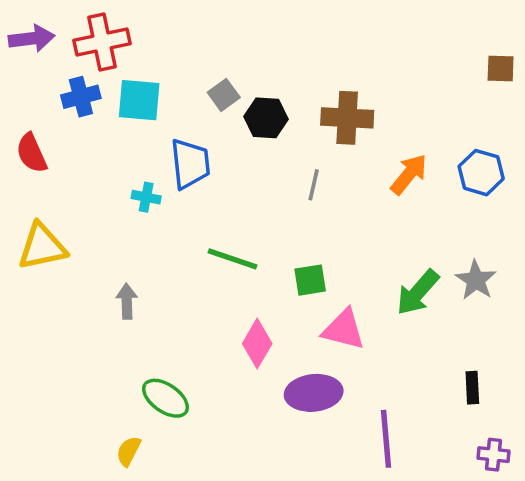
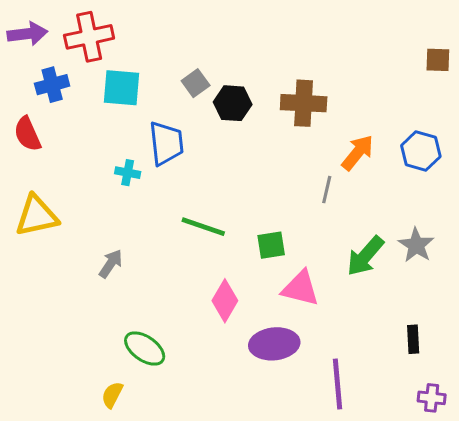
blue cross: (81, 97) -> (52, 85), moved
gray line: (314, 185) -> (327, 190), moved
gray arrow: (127, 301) -> (111, 264), turned 36

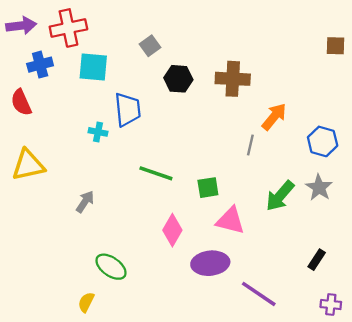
gray square: (196, 83) -> (150, 46), moved
blue hexagon: (421, 151) -> (323, 141), moved
black rectangle: (413, 339) -> (317, 260), turned 36
purple line: (338, 384) -> (259, 294), turned -51

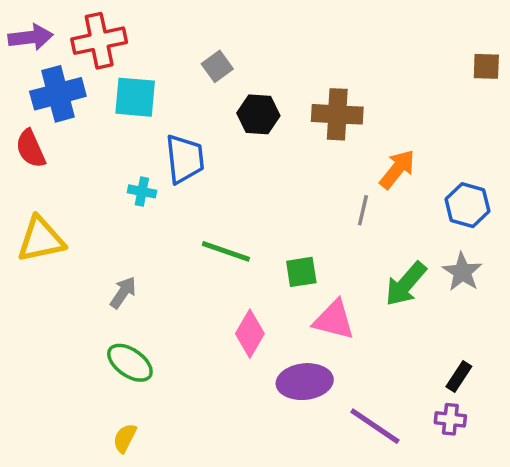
blue cross: (40, 65) -> (58, 94), size x1.4
green ellipse: (111, 267) -> (130, 363), moved
purple cross: (331, 305) -> (450, 419), moved

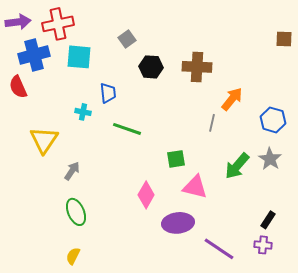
blue trapezoid: (185, 159) -> (108, 93), size x0.7
yellow triangle: (41, 239) -> (44, 140), moved, turned -44
green line: (226, 251) -> (127, 129), moved
green ellipse: (130, 363) -> (76, 212), turned 32

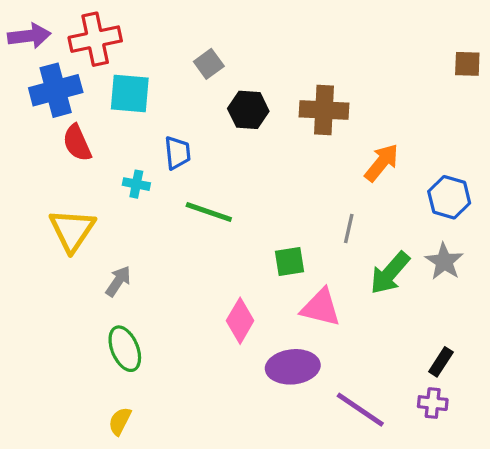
red semicircle: (18, 87) -> (77, 143), moved
gray line: (212, 123) -> (349, 229), moved

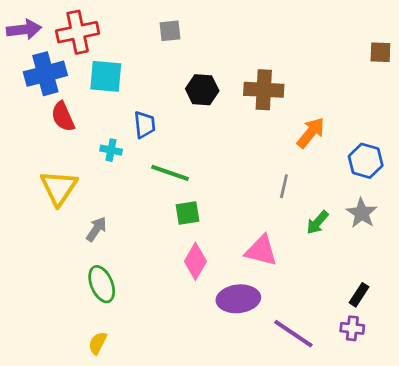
gray square: (209, 64) -> (170, 31), moved, turned 30
green square: (289, 261) -> (187, 213), moved
green arrow: (390, 273) -> (317, 222), size x0.7

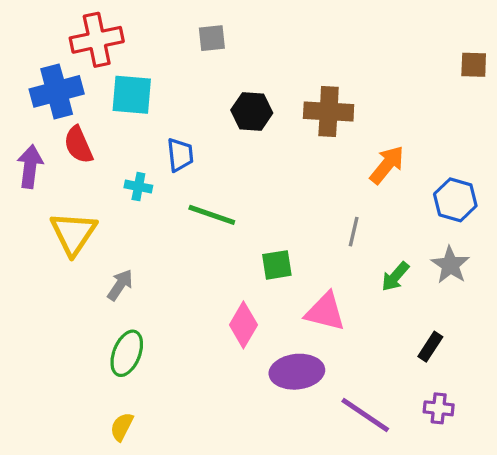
purple arrow: (24, 29) -> (30, 167), moved, turned -76
green square: (187, 213) -> (277, 265), moved
green ellipse: (102, 284) -> (127, 353), turned 45
black rectangle: (359, 295) -> (430, 347), moved

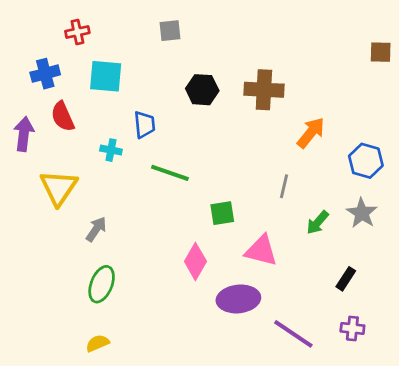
red cross: (97, 40) -> (77, 32), size x0.6
blue cross: (57, 91) -> (45, 74), size x0.7
yellow semicircle: (122, 427) -> (98, 343), turned 40

